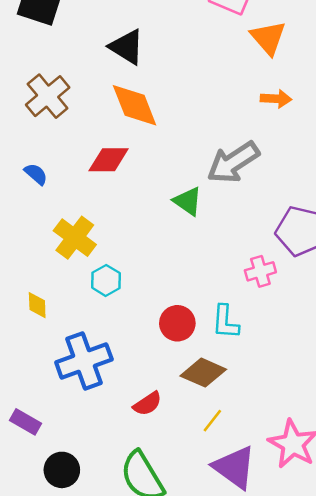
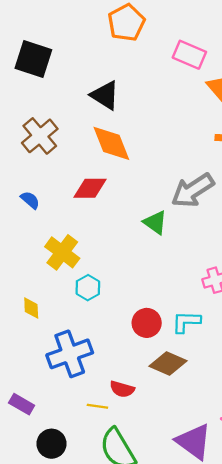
cyan L-shape: (225, 322) -> (186, 322), turned 88
red semicircle: (147, 404) -> (122, 389), turned 50
yellow line: (212, 421) -> (97, 406), moved, turned 60

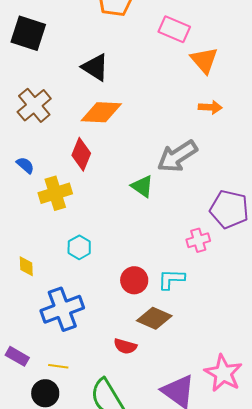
orange diamond: (111, 143) -> (101, 112), turned -66
red diamond: (90, 188) -> (81, 154), turned -68
yellow cross: (62, 252) -> (55, 193), moved, turned 36
red semicircle: (122, 389) -> (125, 346), moved
yellow line: (97, 406) -> (58, 366), moved

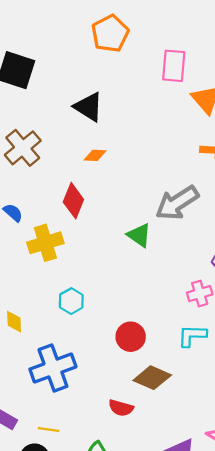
pink rectangle: (174, 29) -> (174, 66), turned 72
orange diamond: (101, 112) -> (95, 155), size x0.5
cyan L-shape: (171, 279) -> (192, 336), moved

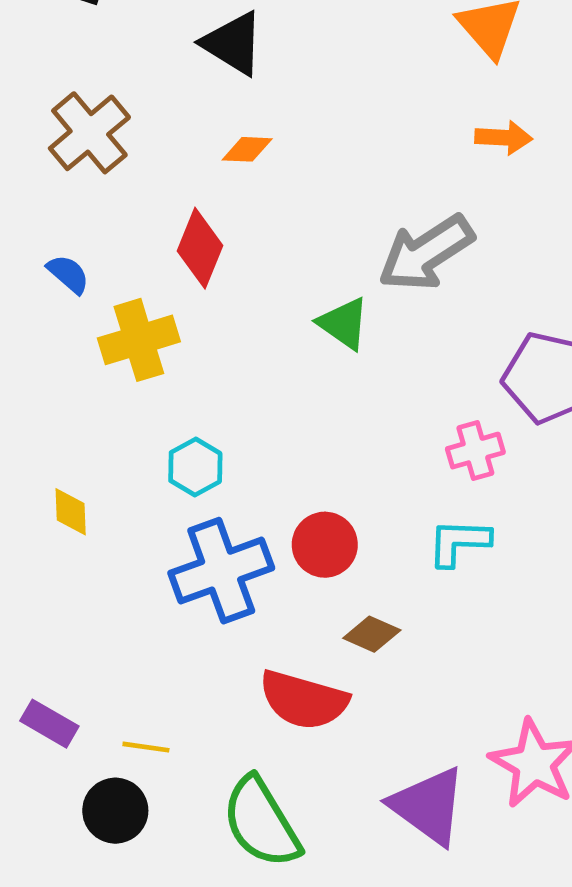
blue cross: (53, 368) -> (221, 571), moved
brown diamond: (152, 378) -> (372, 634), size x0.7
red semicircle: (121, 408) -> (304, 700), size x1.6

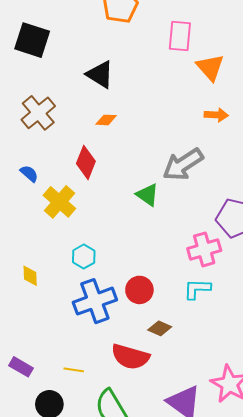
yellow cross: (139, 340) -> (59, 202), turned -32
pink cross: (475, 451) -> (204, 249), size x1.4
yellow line: (146, 747) -> (74, 370), moved

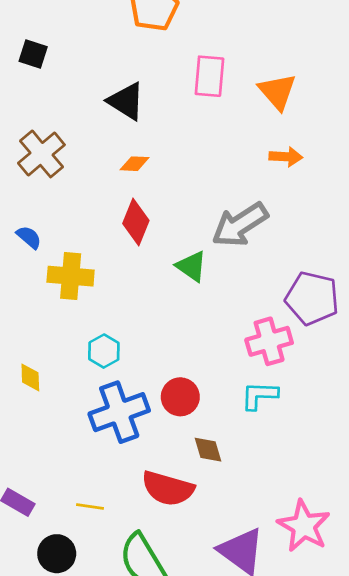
pink rectangle: (180, 36) -> (209, 76), moved
black square: (32, 40) -> (33, 54), size x0.6
red diamond: (86, 162) -> (136, 222), moved
yellow cross: (59, 202) -> (71, 276), turned -36
brown diamond: (160, 328) -> (208, 450), turned 50

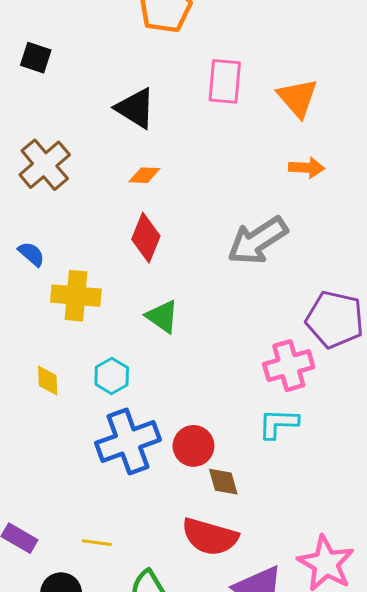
green triangle: (191, 266) -> (162, 316), moved
yellow diamond: (30, 377) -> (48, 380), moved
red circle: (180, 397) -> (193, 446), moved
red semicircle: (168, 488) -> (210, 537), moved

